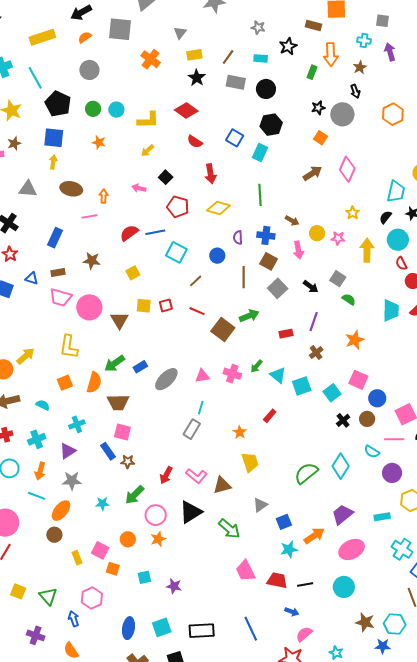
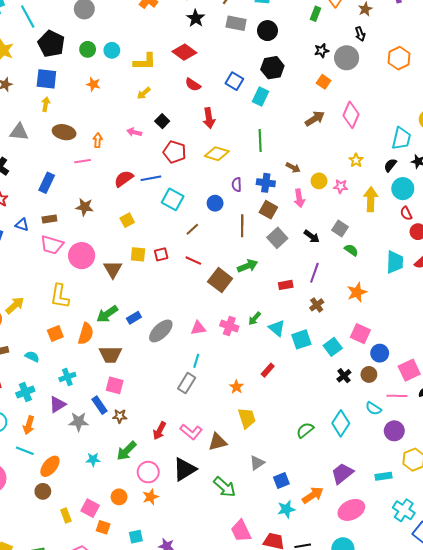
green semicircle: (306, 473) -> (305, 430), size x0.7
gray star: (72, 481) -> (79, 422), moved

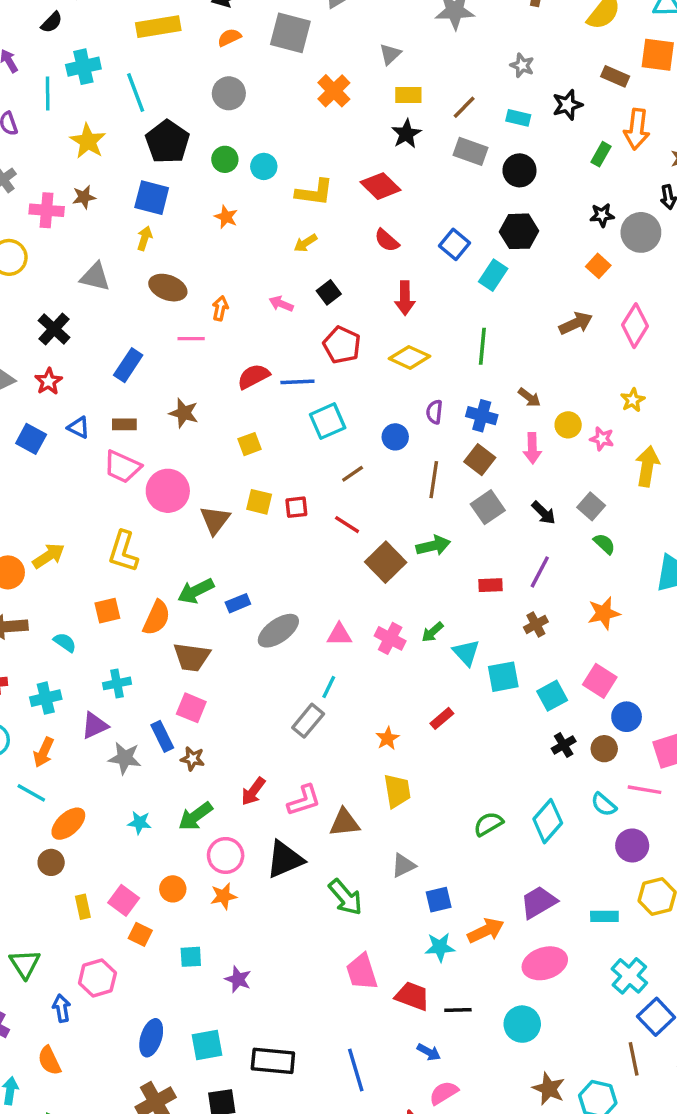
cyan square: (173, 199) -> (328, 421), turned 30
pink L-shape: (191, 432) -> (304, 800), turned -65

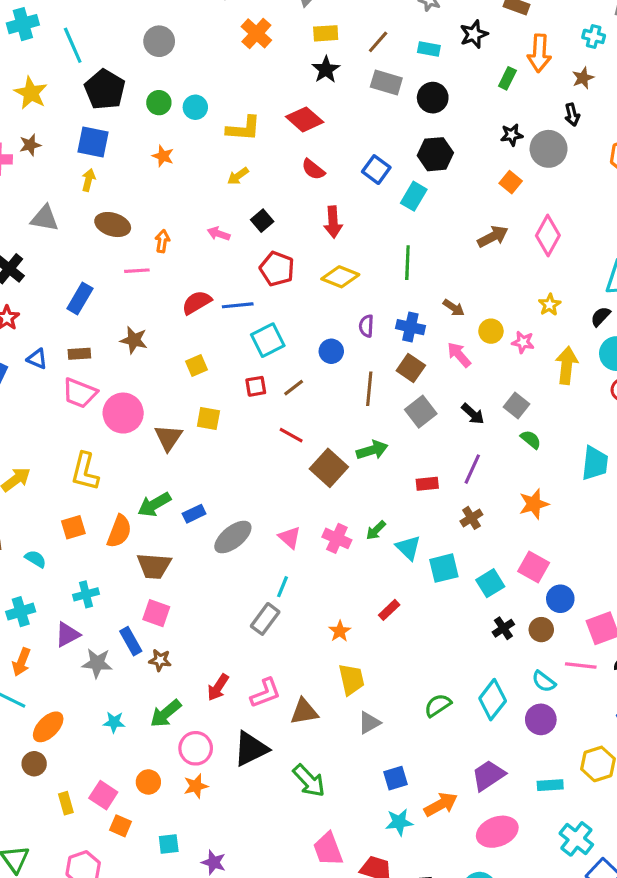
pink arrow: (532, 448) -> (459, 355), turned 144
red square: (296, 507) -> (256, 386), moved
pink triangle: (339, 635) -> (290, 537), turned 45
purple circle: (632, 845) -> (541, 719), moved
gray triangle: (403, 866) -> (369, 723), moved

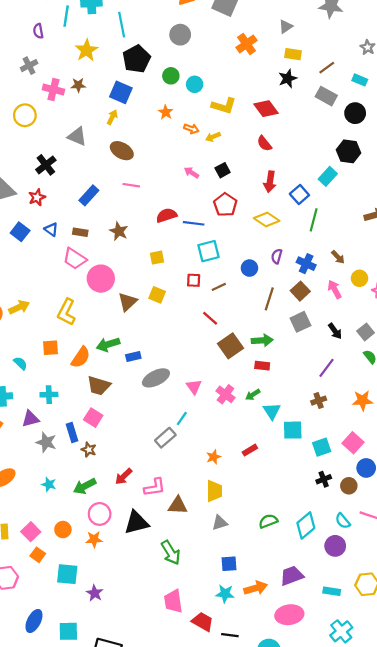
blue square: (376, 170) -> (299, 194), moved
orange arrow: (162, 241) -> (191, 129), moved, turned 88
red rectangle: (427, 484) -> (262, 366), moved
cyan square: (169, 844) -> (67, 574), size x1.5

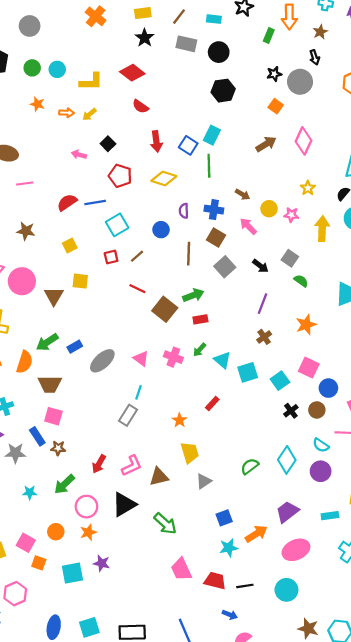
cyan rectangle: (328, 176) -> (212, 135), moved
purple star: (95, 593) -> (102, 563), moved

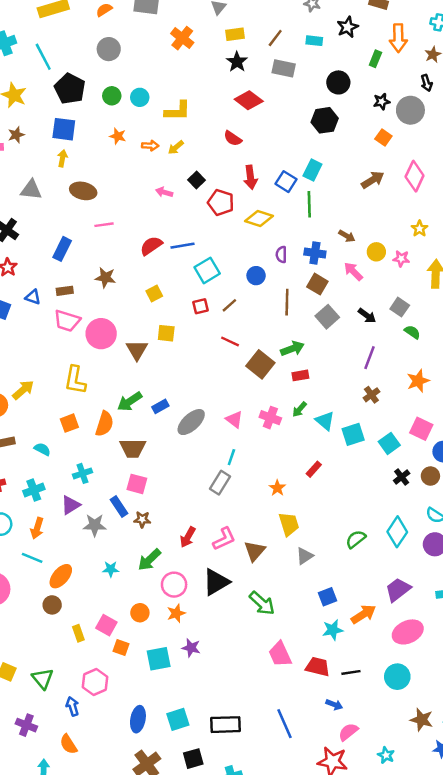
black circle: (219, 52) -> (338, 82), moved
red diamond: (132, 73) -> (249, 100), moved
red pentagon: (120, 176) -> (221, 202), moved
brown triangle: (159, 477) -> (255, 551), turned -36

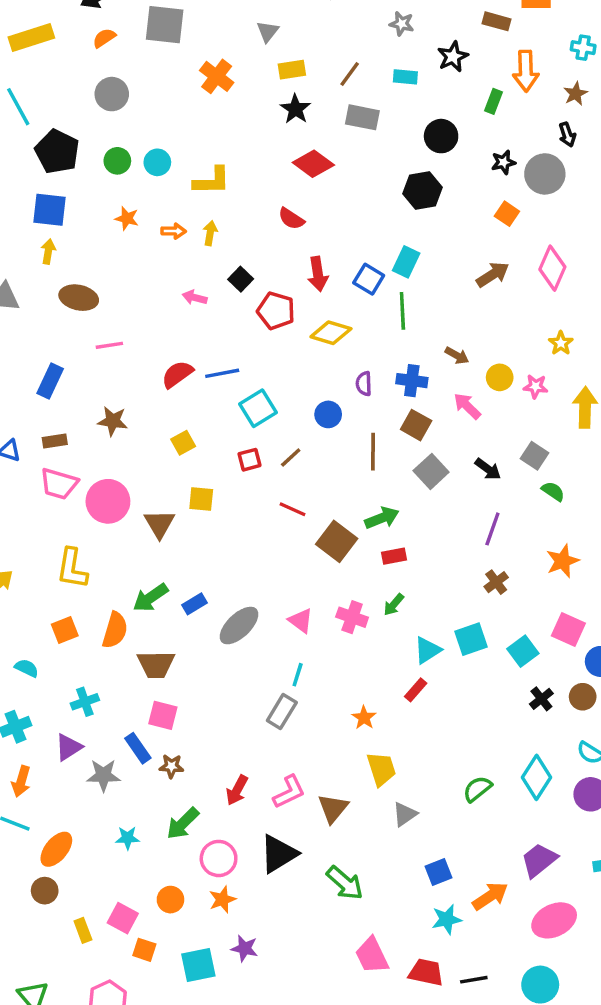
yellow arrow: (176, 147) -> (210, 233), turned 140
cyan triangle: (325, 421) -> (428, 650), moved, turned 48

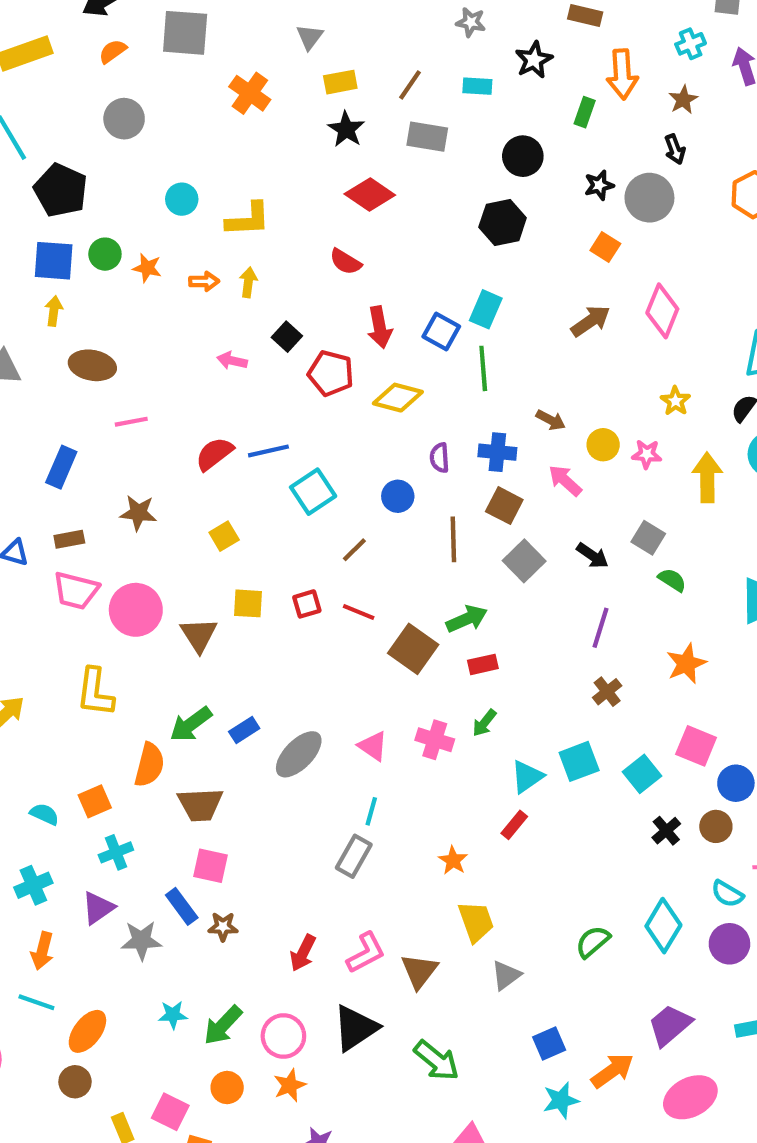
cyan cross: (583, 48) -> (691, 44), turned -30
green circle: (117, 161) -> (105, 254), moved
red square: (249, 460) -> (307, 604), moved
orange square: (65, 630) -> (95, 801), moved
green arrow: (183, 824) -> (223, 1025), moved

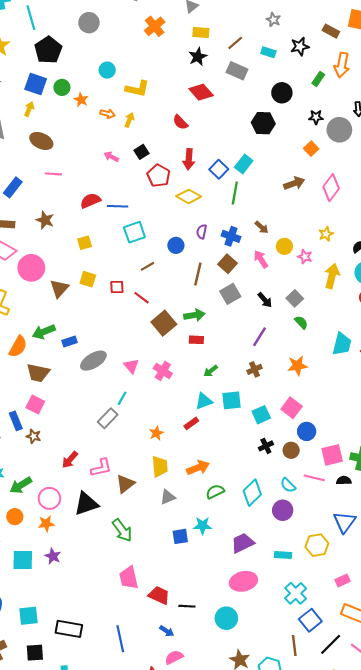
green arrow: (484, 723) -> (211, 371), moved
orange arrow: (612, 1071) -> (198, 468), moved
cyan star: (561, 1100) -> (203, 526), moved

